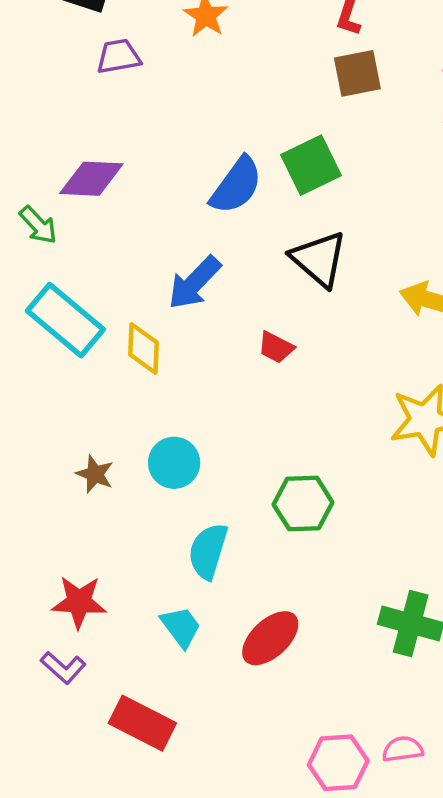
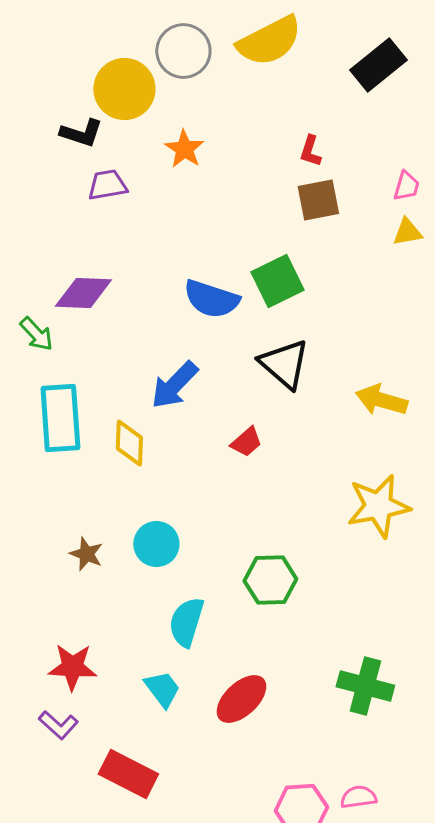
blue semicircle: (236, 185) -> (211, 299), turned 72
cyan rectangle: (65, 320) -> (60, 418), turned 46
red trapezoid: (276, 347) -> (246, 442), turned -68

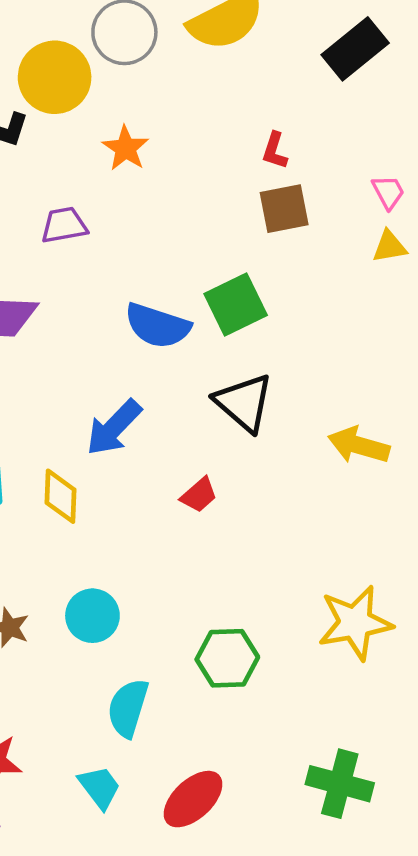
purple trapezoid: (107, 185) -> (64, 225), moved
pink trapezoid: (406, 186) -> (388, 192), turned -44
yellow star: (378, 506) -> (355, 623), moved

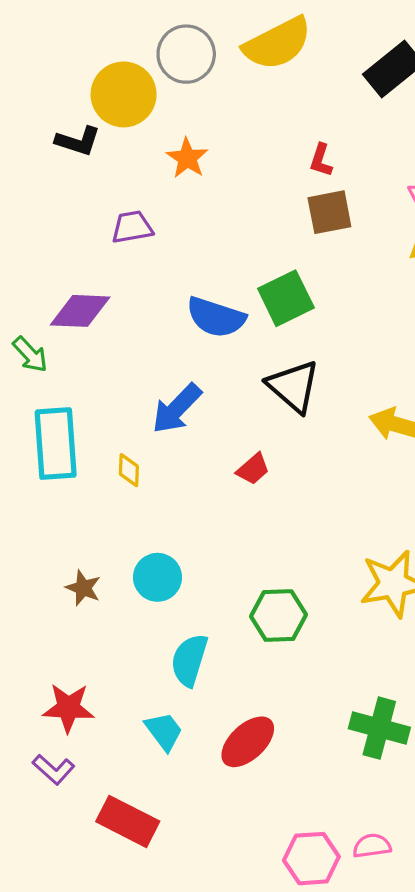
yellow diamond: (60, 496) -> (129, 470), size x0.7

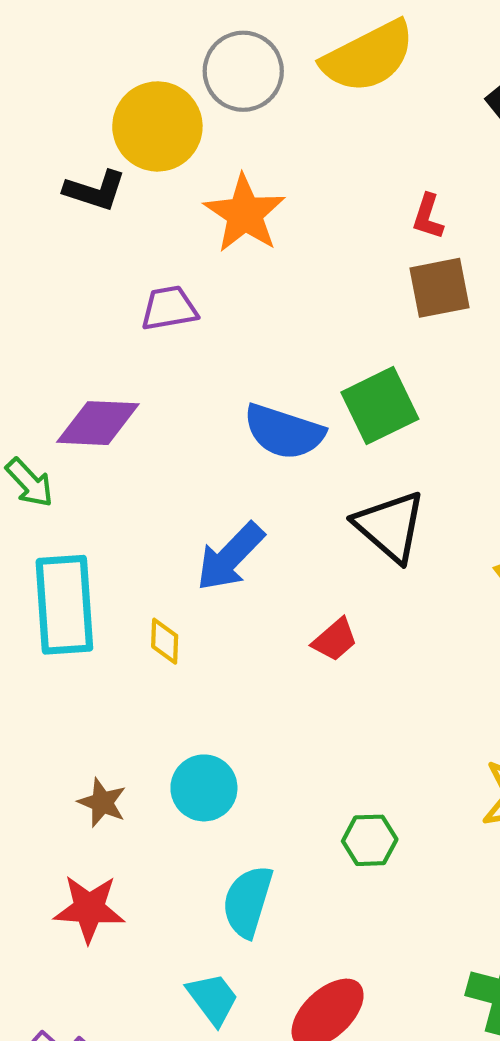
orange star: (187, 158) -> (245, 214), size x1.4
green hexagon: (279, 616) -> (370, 840), size x0.7
red star: (68, 708) -> (89, 909), moved

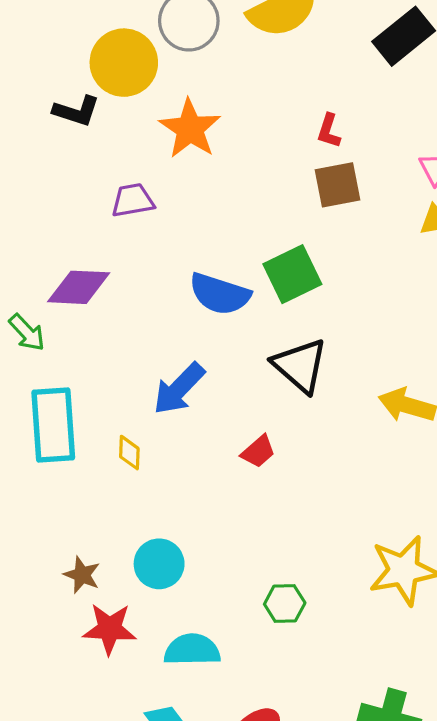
cyan semicircle: (248, 901) -> (192, 650), turned 72
red star: (89, 909) -> (109, 629), moved

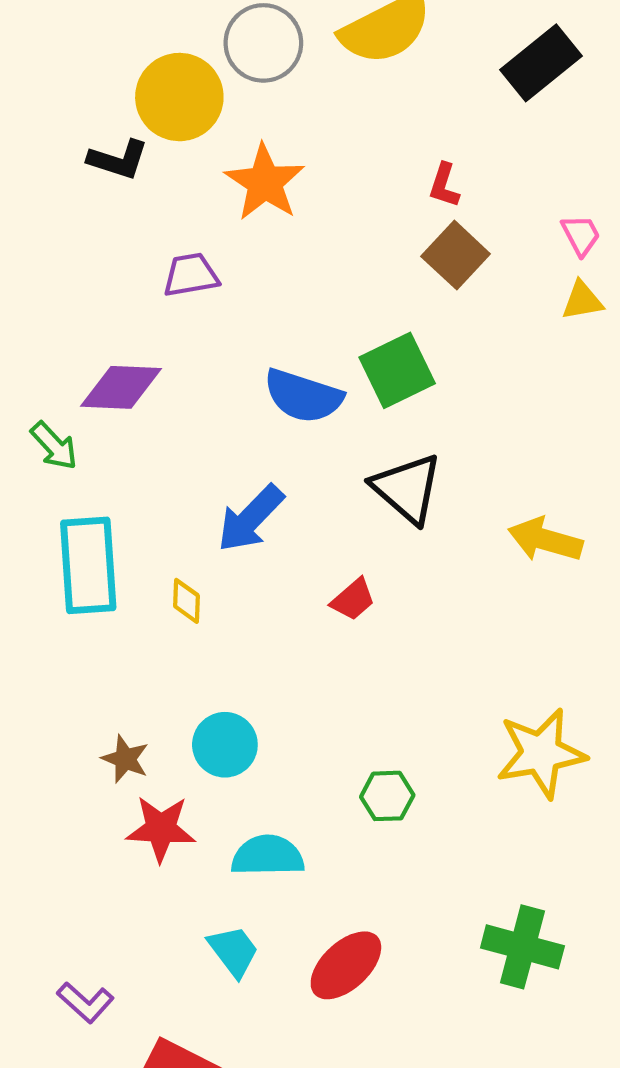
brown square: (338, 185) -> (456, 255), turned -36

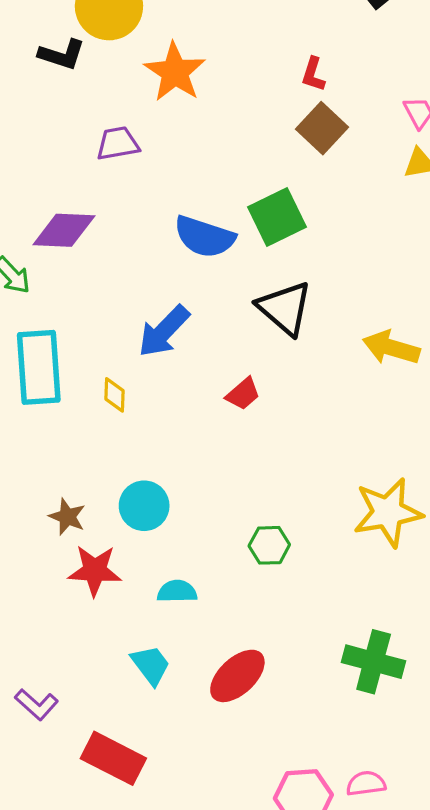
cyan semicircle: (268, 856) -> (177, 591), size x0.7

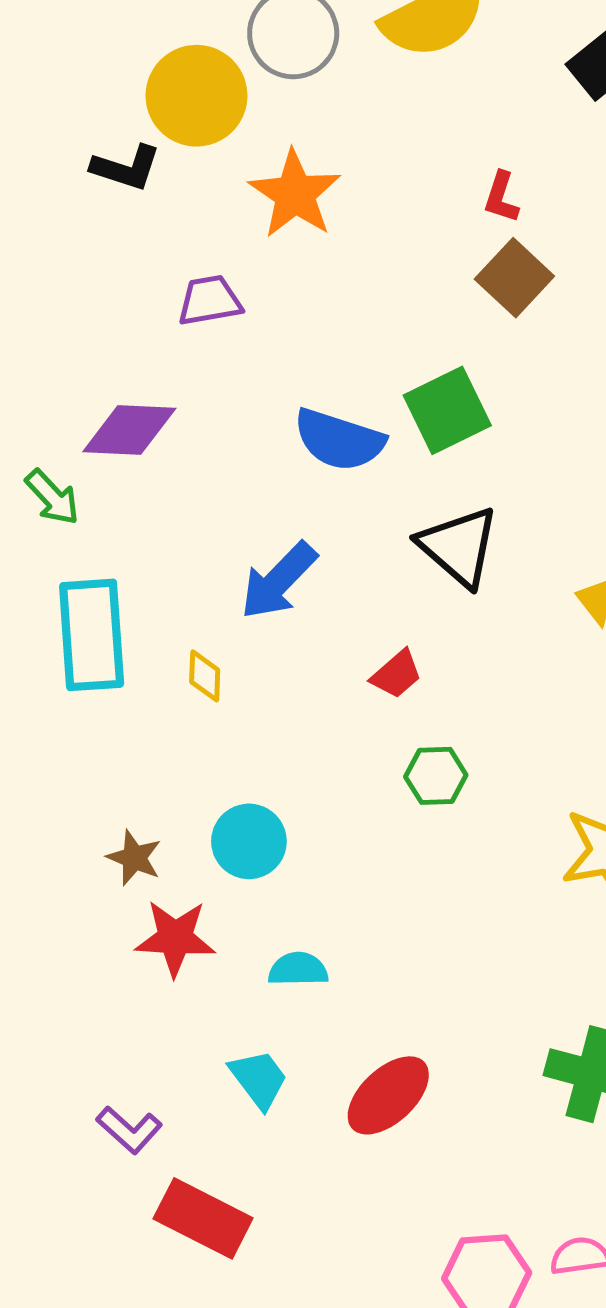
green hexagon: (269, 545) -> (436, 776), moved
purple L-shape: (37, 704) -> (129, 1130), moved

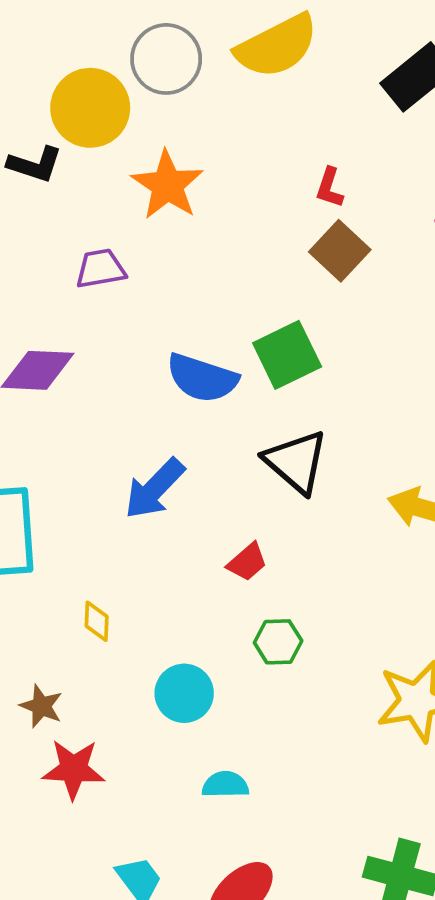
yellow diamond: (205, 676) -> (97, 621), moved
cyan circle: (249, 841) -> (184, 693), moved
cyan semicircle: (298, 969) -> (225, 785), moved

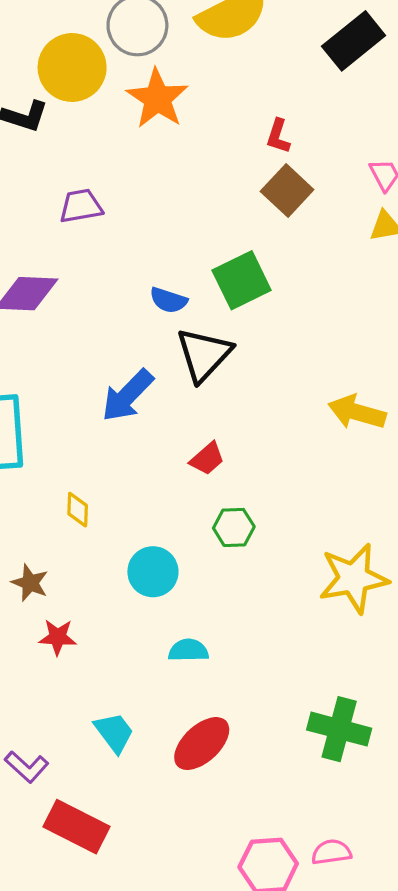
orange star: (167, 185) -> (157, 99), moved
blue semicircle: (202, 378) -> (168, 300), size x0.6
black triangle: (296, 462) -> (204, 355), moved, turned 32
red star: (73, 769) -> (58, 637), size x0.7

